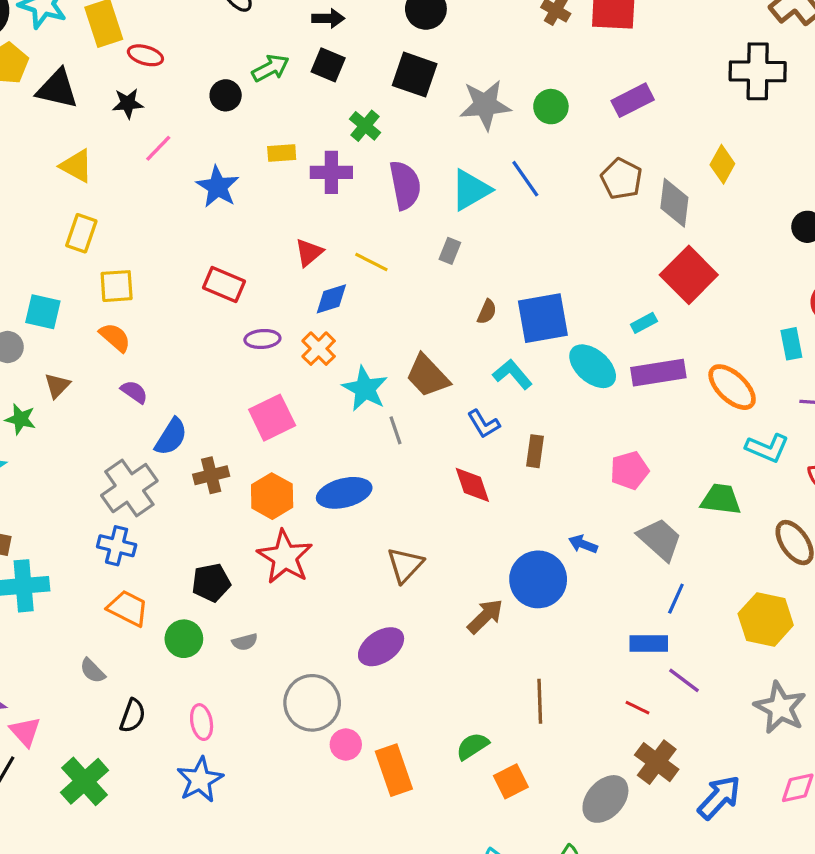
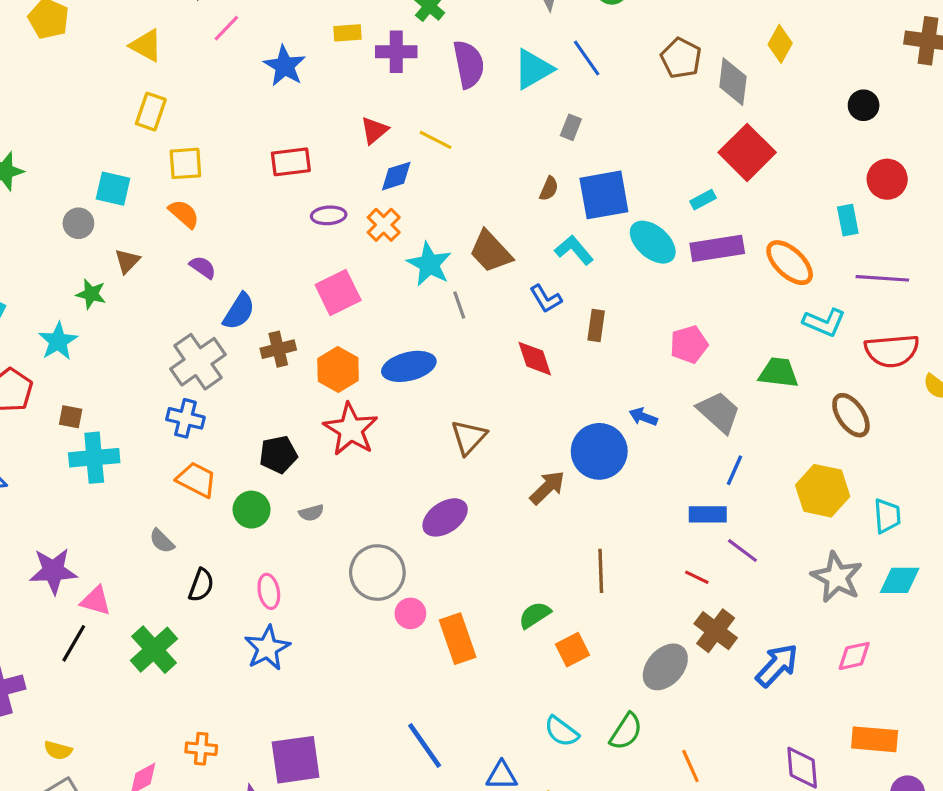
gray rectangle: (450, 251) -> (571, 127), moved
red rectangle: (224, 284) -> (291, 162), turned -30
pink triangle: (25, 732) -> (96, 601), turned -32

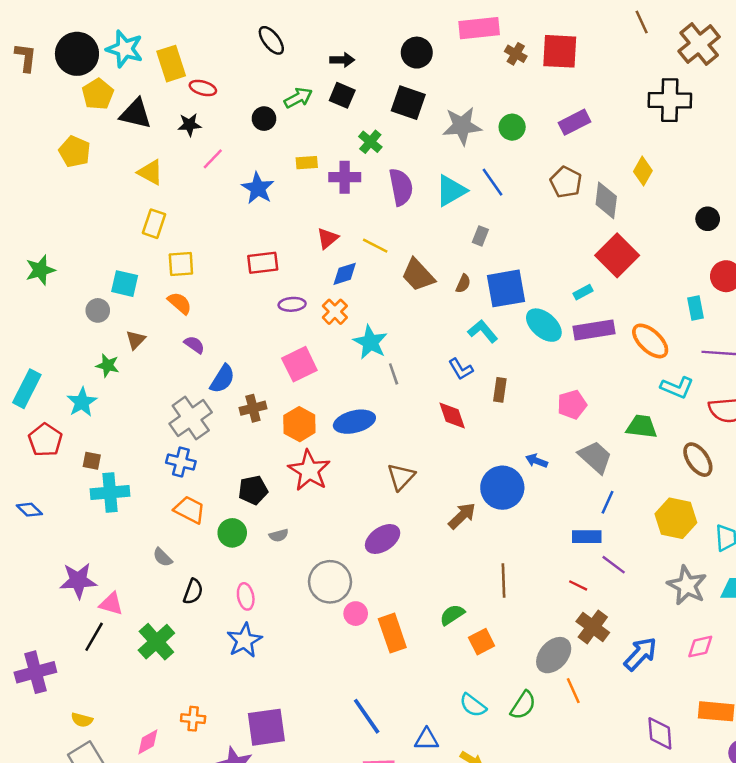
brown trapezoid: (491, 252) -> (418, 275), moved
orange line: (690, 766) -> (573, 691), moved

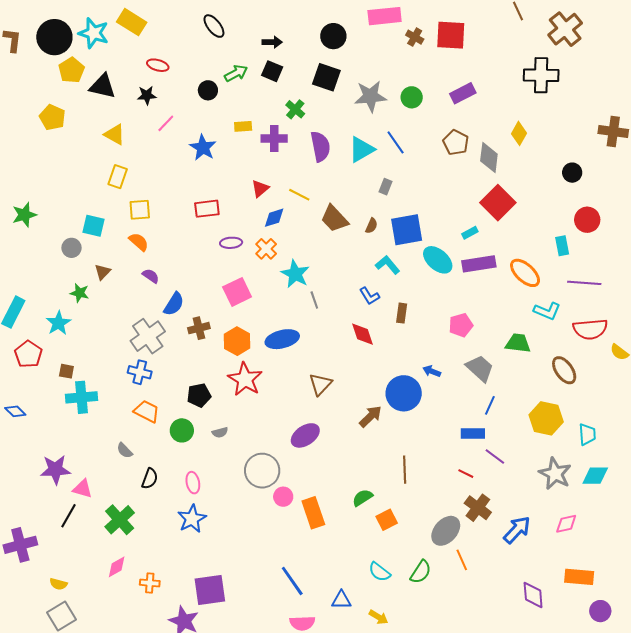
yellow rectangle: (171, 64) -> (132, 22), moved, turned -40
pink diamond: (148, 742) -> (117, 567), moved

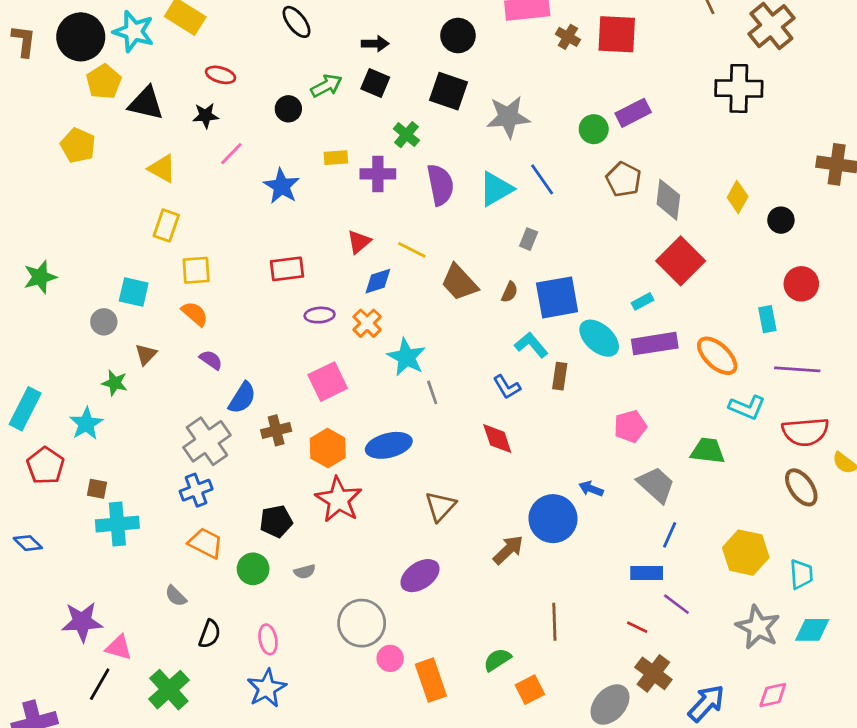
green circle: (412, 97) -> (594, 129), moved
yellow diamond: (519, 133) -> (738, 197), moved
brown rectangle: (402, 313) -> (560, 376), moved
brown ellipse: (564, 370) -> (801, 487), moved
blue cross: (140, 372) -> (196, 490), turned -35

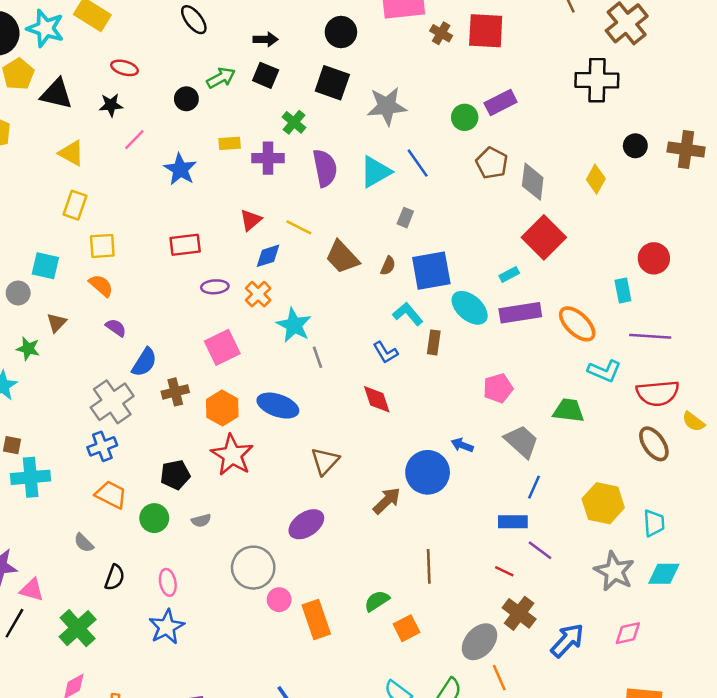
black circle: (781, 220) -> (635, 146), moved
blue ellipse: (389, 445) -> (278, 406), turned 33

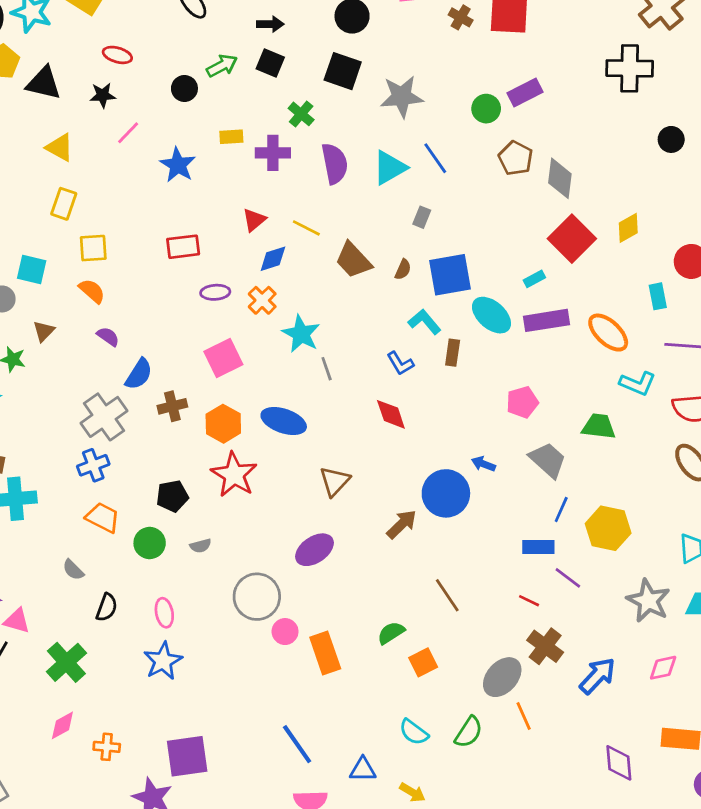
yellow diamond: (596, 179) -> (628, 228), moved, turned 32
yellow hexagon: (603, 503) -> (608, 528), moved
brown line: (429, 566) -> (447, 595), turned -32

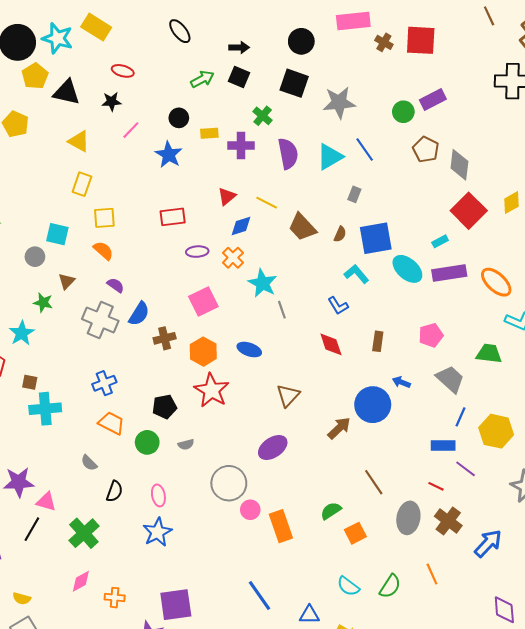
black circle: (184, 88) -> (179, 118), moved
brown rectangle: (453, 353) -> (378, 341), moved
gray cross: (104, 417) -> (100, 320), moved, turned -32
blue ellipse: (284, 421) -> (249, 350), size x0.7
gray ellipse: (502, 677) -> (408, 518), moved, turned -32

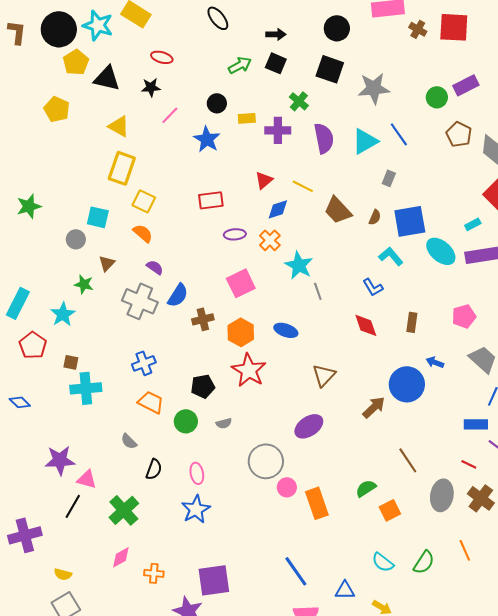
yellow rectangle: (82, 184) -> (122, 168), size x1.4
yellow square: (104, 218) -> (144, 201), turned 30

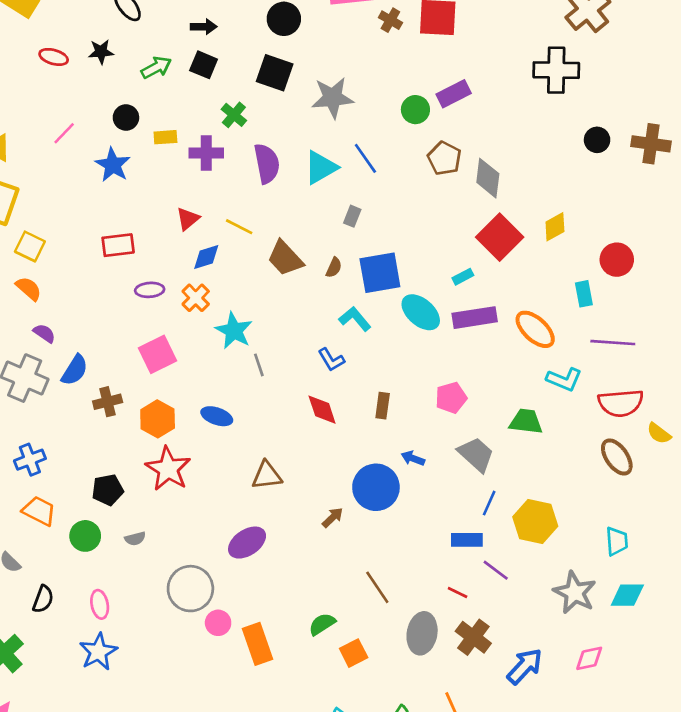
black star: (151, 87) -> (101, 52), moved
brown triangle: (324, 375) -> (267, 475), turned 40
brown arrow: (374, 407) -> (333, 518), size x0.7

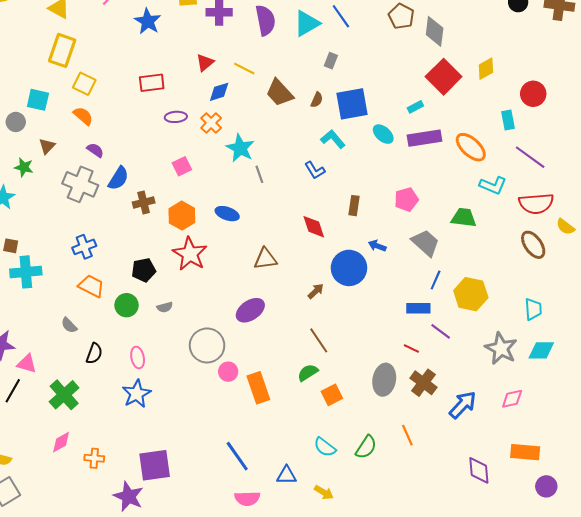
cyan ellipse: (421, 312) -> (383, 134), size x0.7
purple line: (613, 343) -> (530, 157), turned 32
pink square: (158, 354) -> (182, 166), size x0.7
red diamond: (322, 410) -> (314, 227), moved
brown line: (377, 587) -> (319, 340), moved

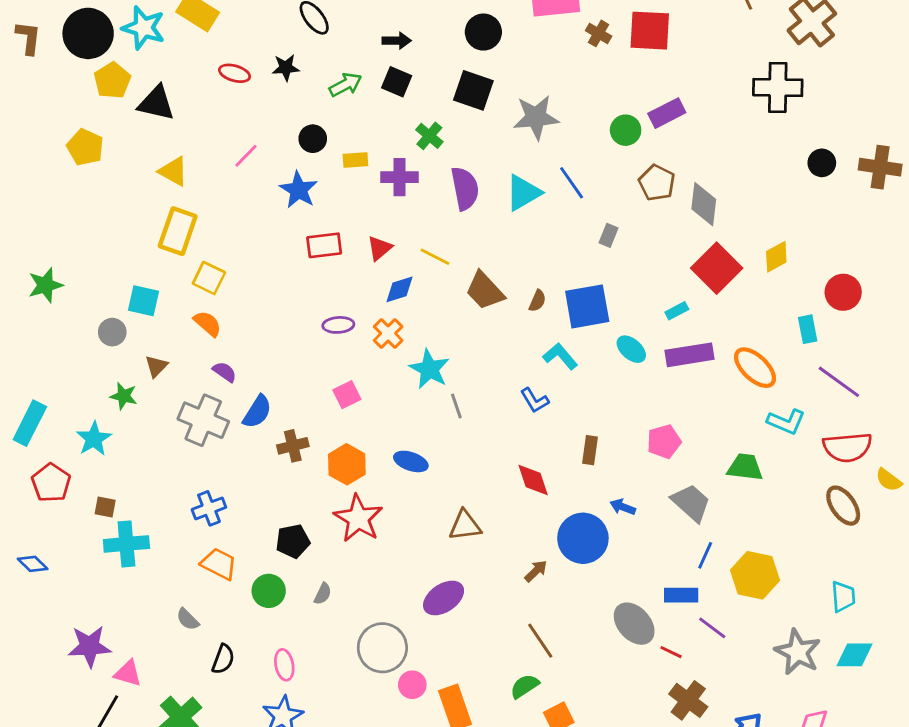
gray rectangle: (331, 61) -> (609, 235), moved
red rectangle: (152, 83) -> (324, 245), moved
gray semicircle: (165, 307) -> (323, 594), turned -49
gray ellipse: (384, 380) -> (634, 624), moved, turned -52

